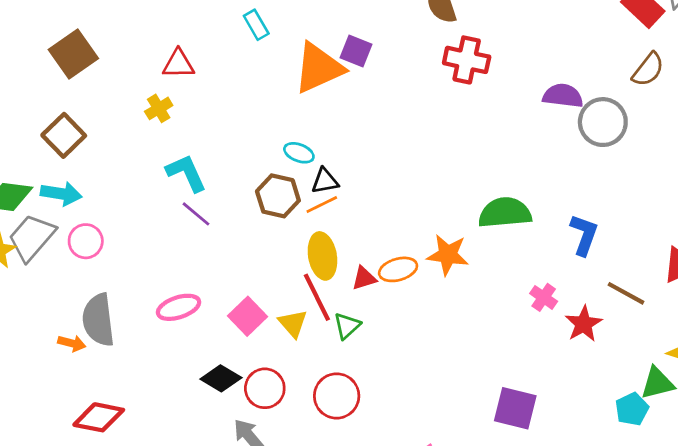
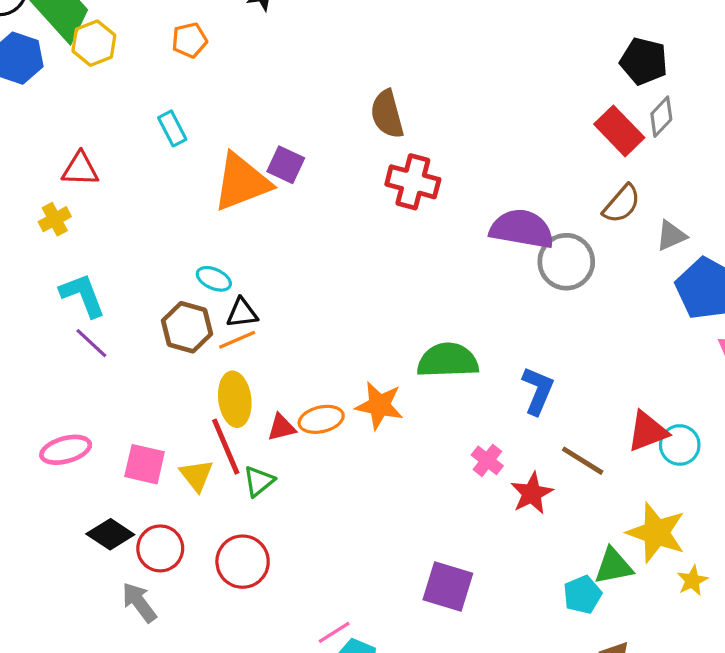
purple semicircle: (563, 96) -> (522, 229), size x1.4
pink square: (247, 316) -> (145, 464), turned -36

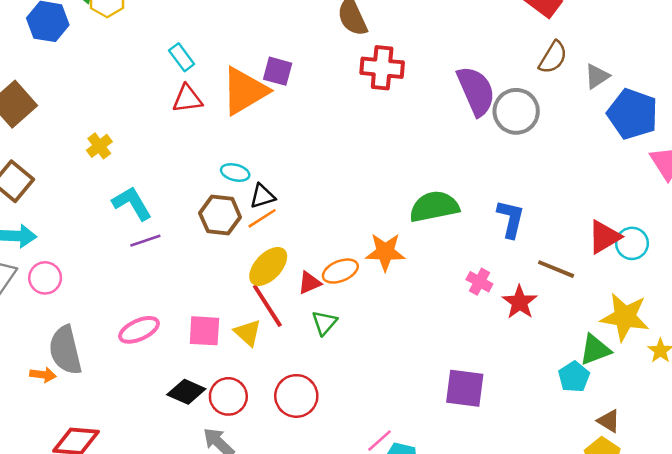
red triangle: (80, 169) -> (187, 99), moved
purple semicircle: (522, 229) -> (476, 91), turned 66
purple line: (91, 343) -> (145, 241), turned -52
yellow ellipse: (235, 399) -> (268, 266), turned 60
green triangle: (259, 481) -> (324, 323), moved

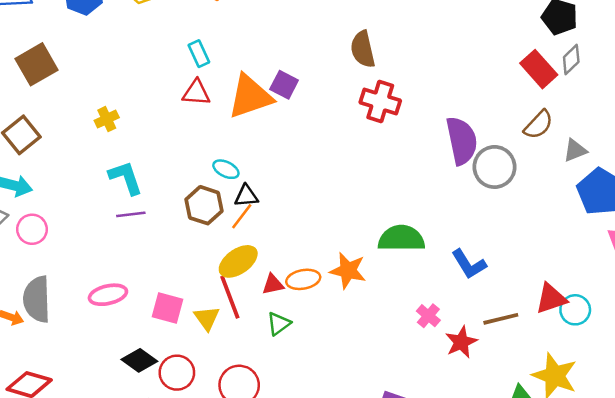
orange line: (262, 218) -> (242, 216), turned -32
blue L-shape: (511, 219) -> (469, 264), turned 123
brown line: (556, 269) -> (501, 319), turned -48

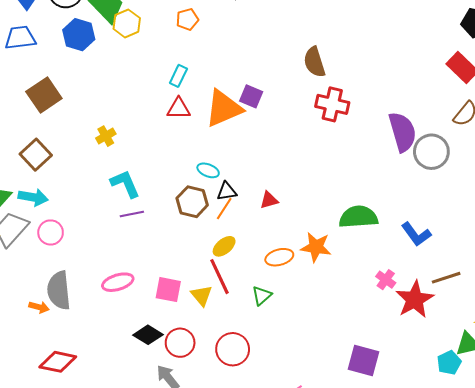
cyan rectangle: (199, 54) -> (178, 76), turned 55
yellow ellipse: (238, 261) -> (224, 246), size x0.7
red triangle: (273, 284) -> (269, 200), moved
red star: (461, 342) -> (415, 299), size x1.4

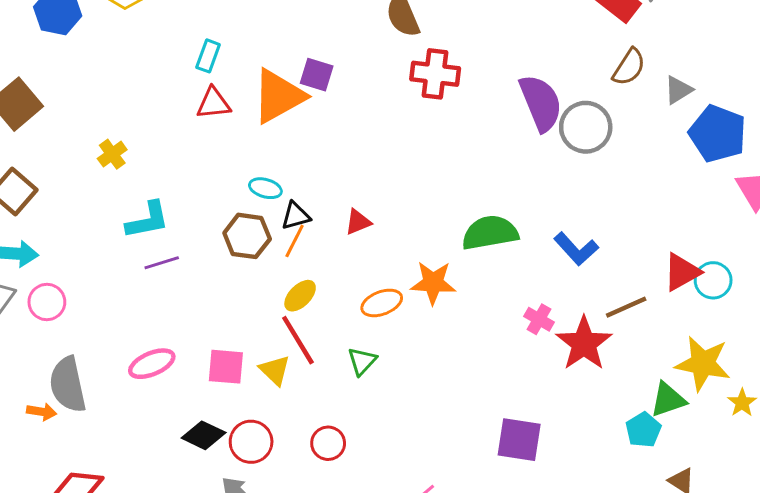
cyan L-shape: (125, 184) -> (148, 220), turned 108
red circle: (233, 349) -> (328, 443), size x0.7

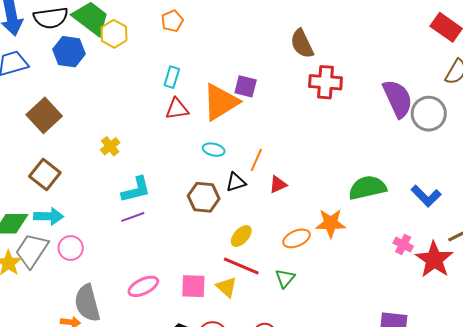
cyan ellipse: (265, 188) -> (214, 150), moved
orange line: (295, 241) -> (256, 160), moved
purple line: (162, 263) -> (133, 217), moved
red line: (298, 340) -> (241, 266), turned -33

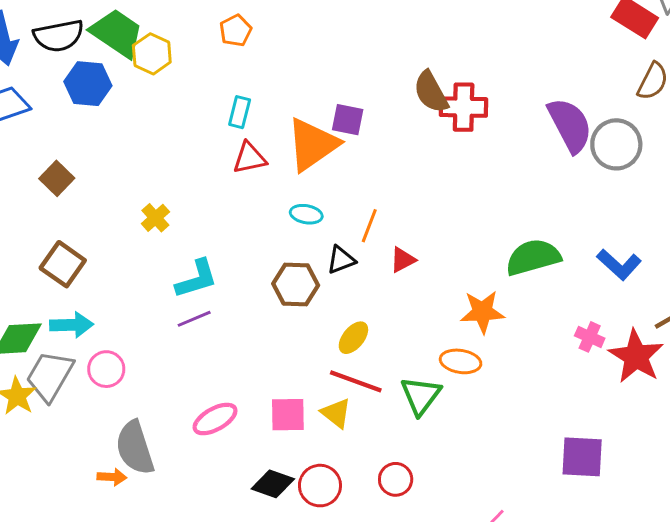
brown semicircle: (302, 44) -> (431, 92), moved
brown square: (44, 115) -> (57, 178), size x0.7
orange ellipse: (297, 238) -> (461, 361), moved, turned 36
green triangle: (285, 278) -> (421, 396), size x1.4

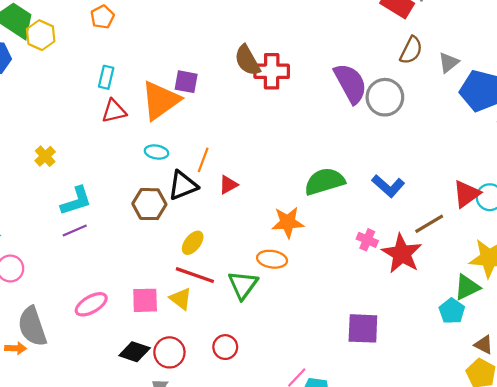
black triangle: (341, 260) -> (183, 185), size x1.4

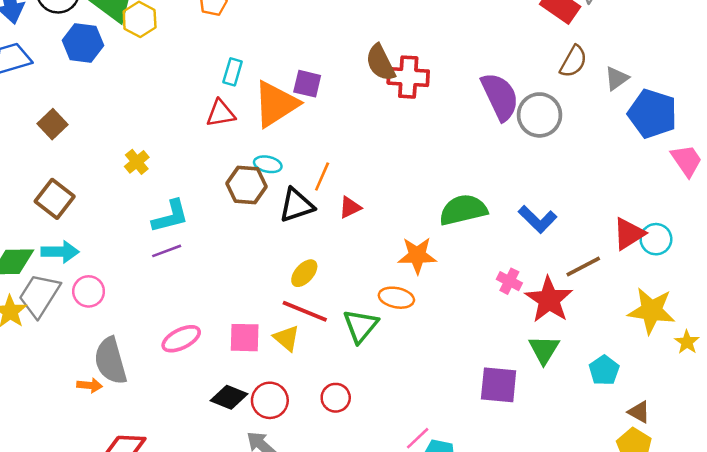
cyan rectangle: (106, 77) -> (233, 72), moved
brown hexagon: (149, 204) -> (247, 185), moved
green triangle: (467, 287) -> (544, 350), moved, turned -36

